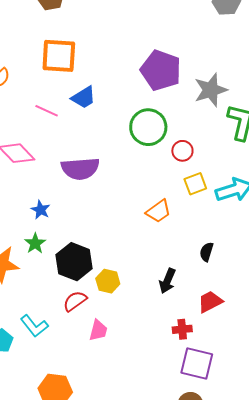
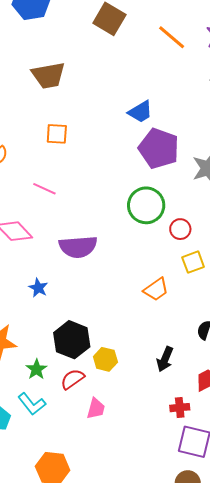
orange square: (59, 56) -> (57, 134), size x0.6
blue trapezoid: (84, 97) -> (140, 112), moved
green star: (35, 243) -> (36, 369), moved

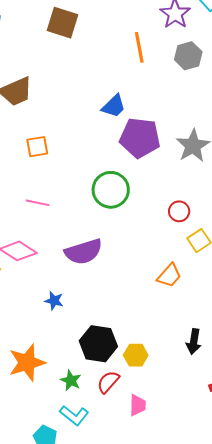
orange line: (172, 37) -> (139, 47), moved, turned 52
green circle: (146, 205) -> (111, 190), moved

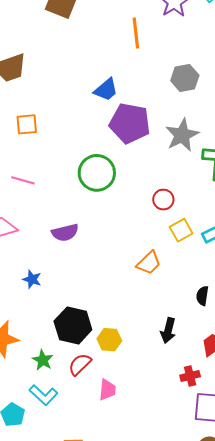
gray hexagon: (188, 56) -> (185, 78), moved
purple semicircle: (84, 252) -> (65, 233), size x0.7

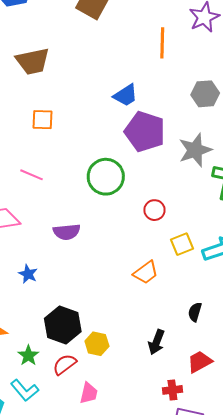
red circle: (163, 200) -> (154, 210), moved

